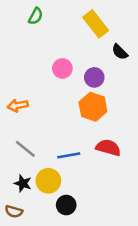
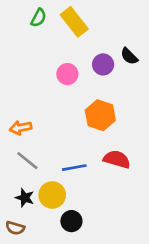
yellow rectangle: (96, 24) -> (74, 22), moved
purple circle: (94, 77) -> (103, 64), moved
orange arrow: (18, 105) -> (21, 128), moved

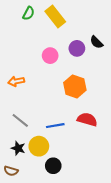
orange arrow: (21, 128) -> (16, 81), moved

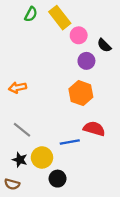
purple circle: (77, 48) -> (86, 61), moved
pink circle: (50, 56) -> (79, 35), moved
blue line: (55, 126) -> (70, 142), moved

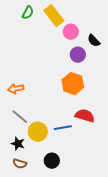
orange arrow: (18, 88) -> (16, 89), moved
yellow circle: (42, 157) -> (38, 132), moved
brown semicircle: (12, 184) -> (20, 164), moved

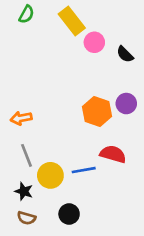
green semicircle: (28, 13) -> (26, 14), moved
purple circle: (78, 55) -> (126, 104), moved
gray line: (20, 117) -> (26, 155), turned 30

